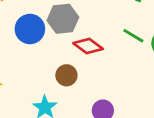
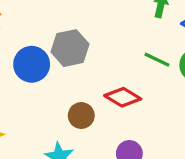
red diamond: (88, 46) -> (123, 97), moved

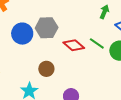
red diamond: (123, 97) -> (74, 45), moved

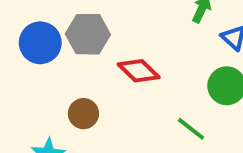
green line: (97, 43) -> (191, 129), moved

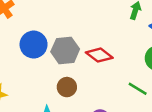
gray hexagon: (88, 34) -> (65, 50), moved

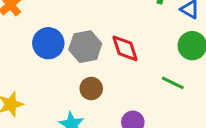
red diamond: (99, 55) -> (125, 48), turned 40

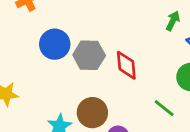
brown circle: (91, 89) -> (92, 113), moved, size x1.4

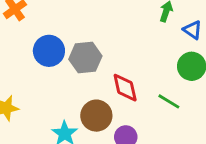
red diamond: (126, 65) -> (125, 88), moved

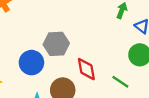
blue circle: (49, 51) -> (31, 63), moved

